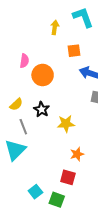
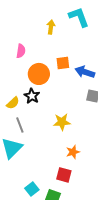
orange square: (74, 51) -> (63, 63), moved
pink semicircle: (24, 61) -> (21, 51), moved
black star: (42, 109) -> (32, 96), moved

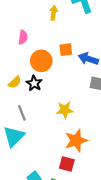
yellow semicircle: (13, 103) -> (15, 82), moved
orange star: (73, 152) -> (76, 140), size x1.6

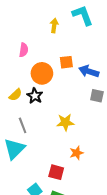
orange star: (76, 140) -> (77, 153), size x0.6
red square: (67, 164) -> (56, 172), moved

